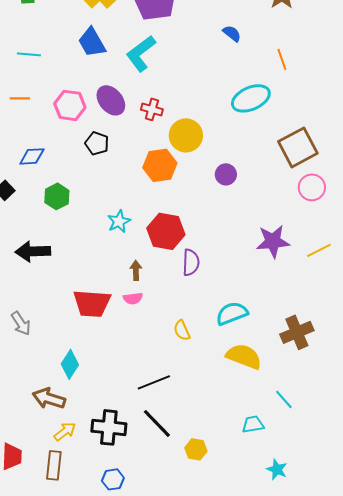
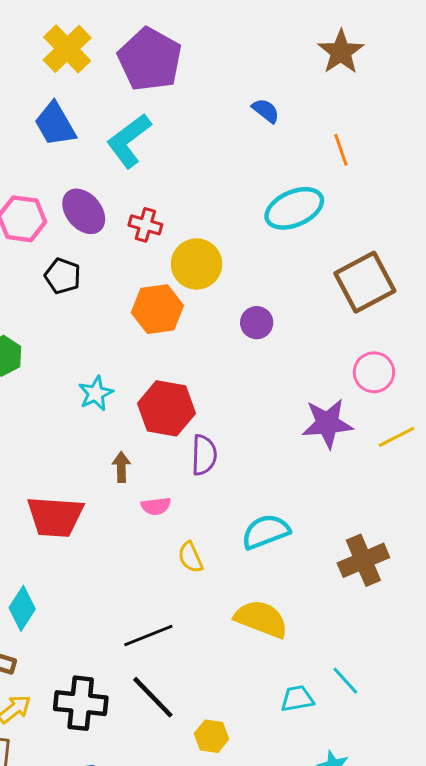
pink circle: (312, 187) -> (374, 372), moved
pink semicircle: (133, 298) -> (156, 506), moved
yellow semicircle: (244, 356) -> (261, 619), moved
cyan line: (284, 399) -> (345, 681), moved

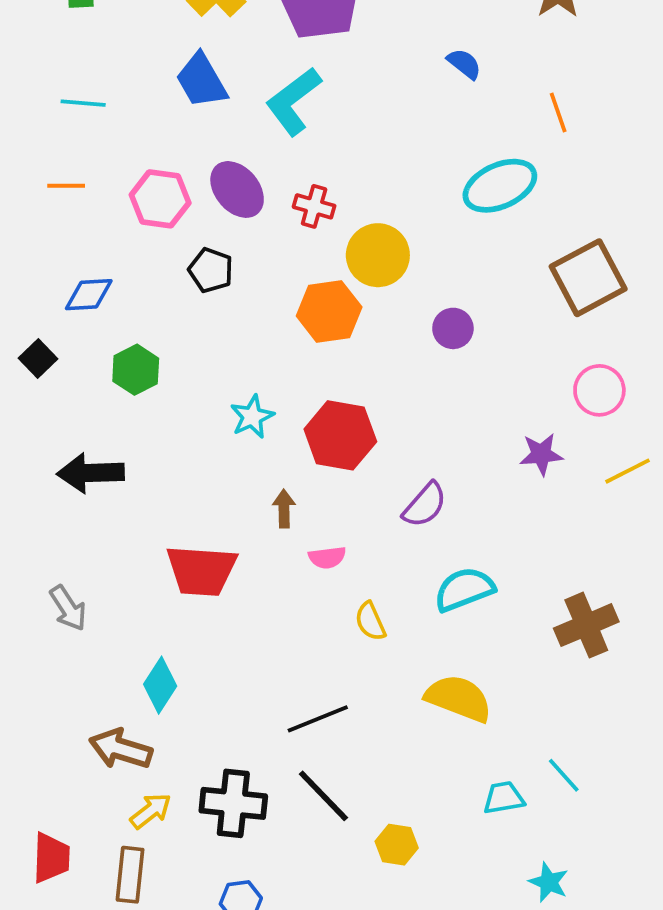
purple star: (327, 423) -> (541, 454), size x0.7
purple semicircle: (204, 455) -> (425, 505), moved, turned 39

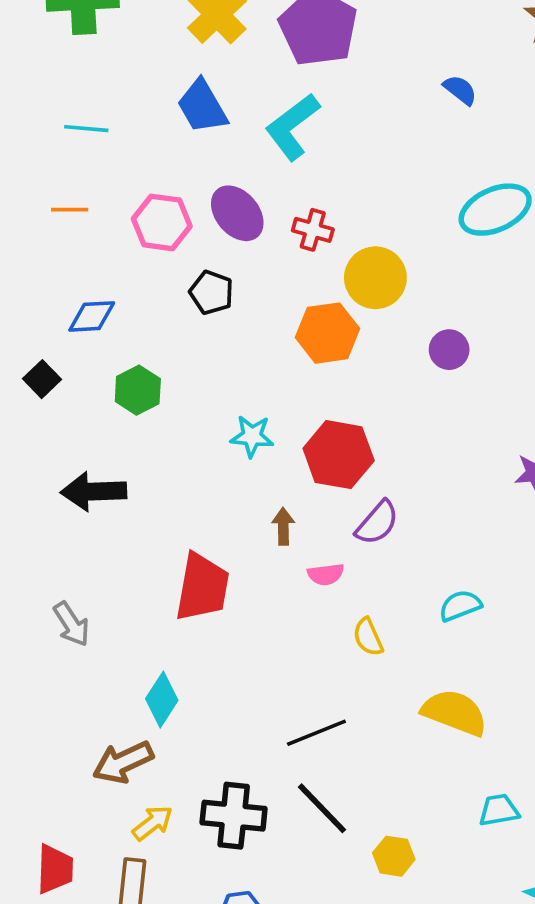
cyan star: (252, 417) -> (252, 436), turned 30
purple semicircle: (425, 505) -> (377, 523), moved
red trapezoid: (201, 571) -> (202, 587), turned -84
cyan semicircle: (464, 589) -> (460, 606), size x0.7
brown arrow: (121, 749) -> (123, 762), turned -42

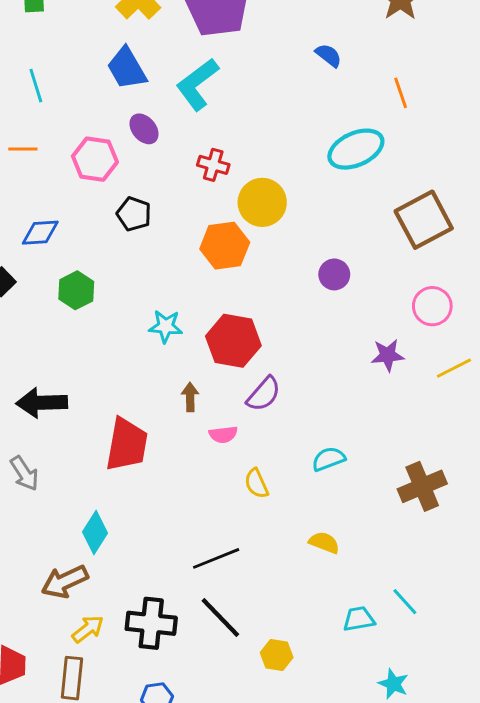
cyan line: (86, 129) -> (36, 86), turned 68
purple ellipse: (237, 213) -> (144, 129), moved, size x0.7
purple circle: (449, 350) -> (334, 274), moved
black arrow: (94, 491) -> (42, 403), moved
yellow semicircle: (455, 712) -> (324, 543), size x0.6

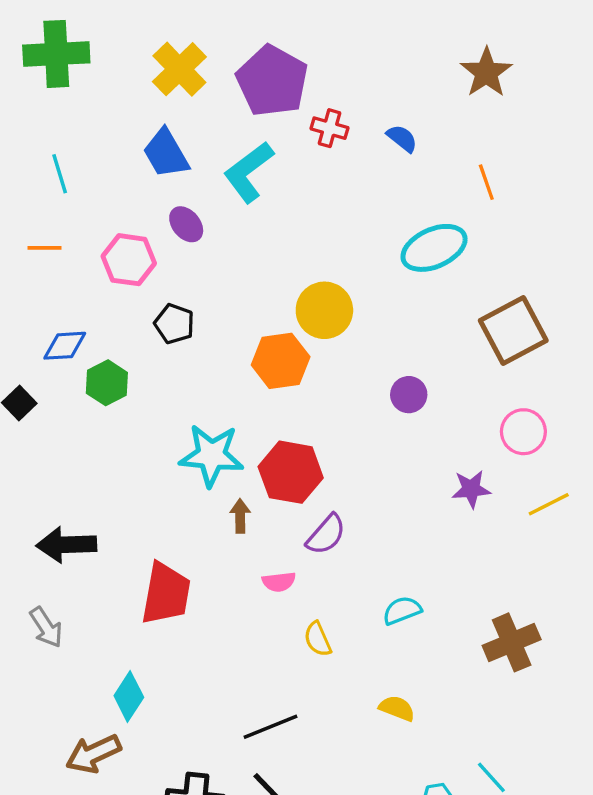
red cross: (213, 165) -> (329, 128), moved
green hexagon: (76, 290) -> (107, 383), moved
cyan star: (166, 326) -> (211, 455), size x1.6
brown arrow: (190, 397) -> (240, 516), moved

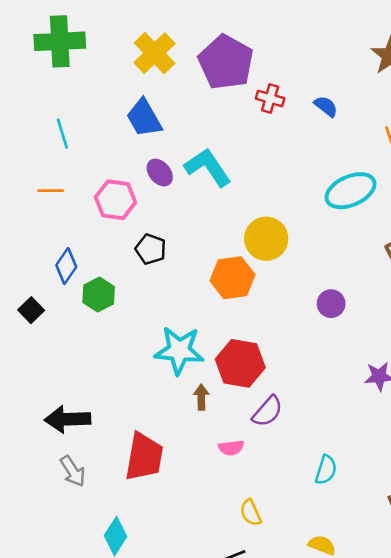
cyan L-shape: (249, 172) -> (208, 167), moved, turned 93
blue diamond: (65, 346) -> (66, 266), turned -52
cyan semicircle: (402, 610) -> (326, 470), turned 128
gray arrow: (46, 627) -> (73, 471), moved
yellow semicircle: (318, 639) -> (251, 513), moved

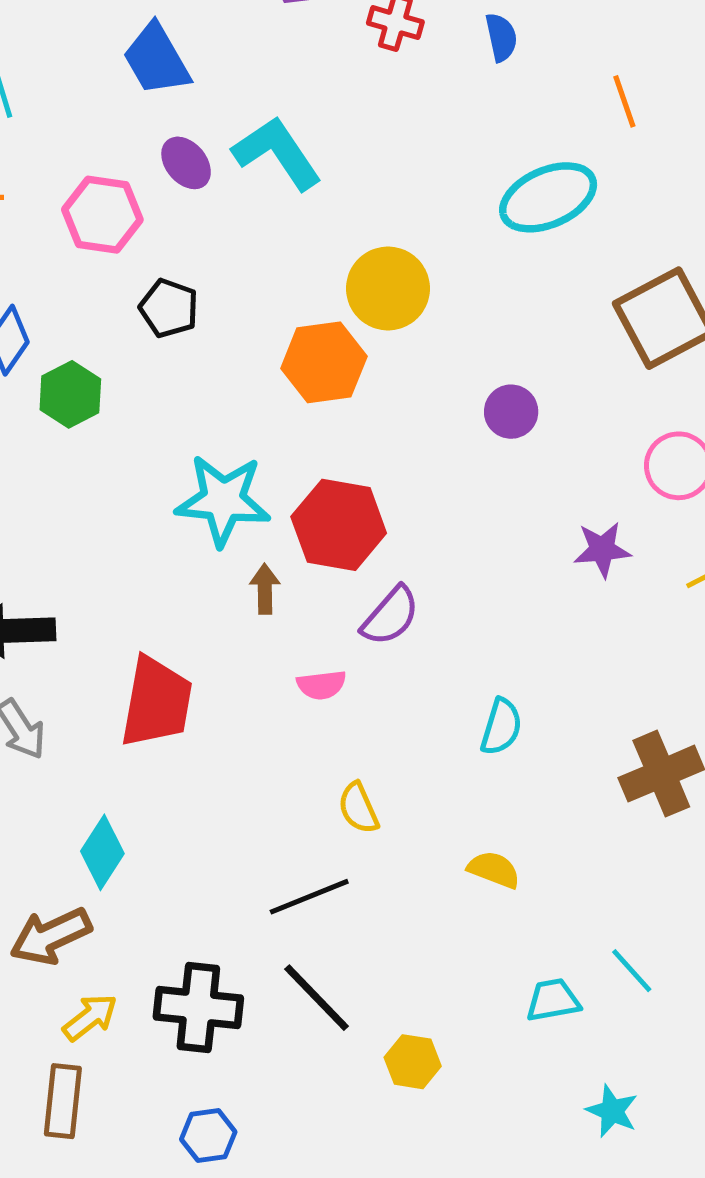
blue semicircle: (326, 106) -> (501, 37), turned 40

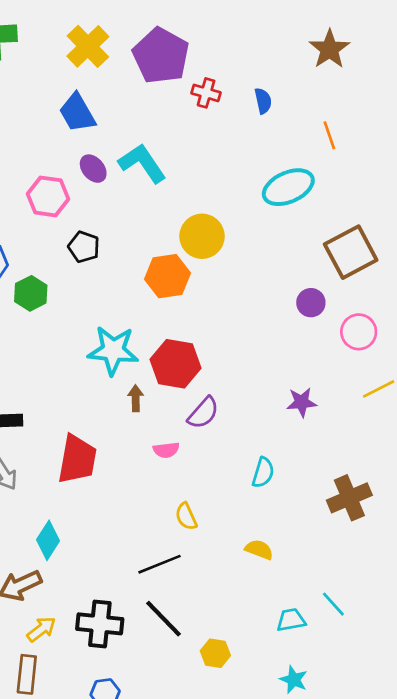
purple circle: (511, 412) -> (311, 303), moved
purple star: (602, 550) -> (302, 402), moved
cyan star: (612, 1111) -> (294, 680), moved

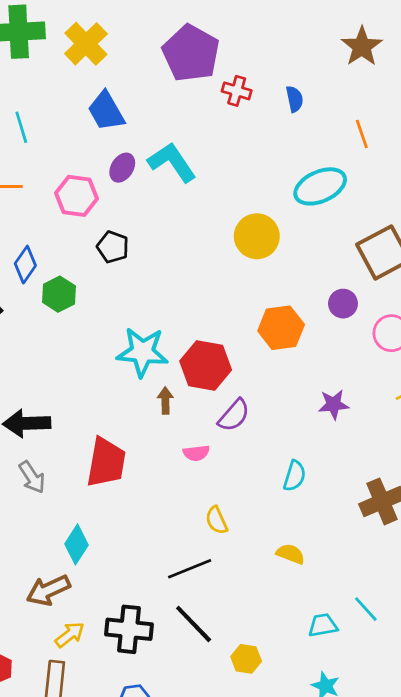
yellow cross: (88, 46) -> (86, 44), moved
purple ellipse: (93, 169) -> (122, 168), turned 72
yellow circle: (202, 236) -> (257, 236), moved
orange hexagon: (168, 276) -> (281, 328), moved

